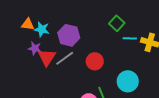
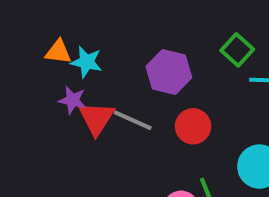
purple hexagon: (69, 35) -> (169, 72), moved
gray line: (65, 58) -> (133, 120), turned 60

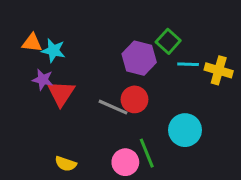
purple hexagon: (169, 72) -> (139, 58), moved
gray line: (133, 120) -> (113, 107), moved

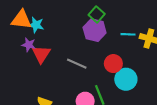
green square: (168, 41) -> (97, 14), moved
orange triangle: (32, 43) -> (21, 20), size x1.5
red circle: (135, 99) -> (113, 64), moved

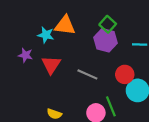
orange triangle: (21, 20) -> (65, 25), moved
purple star: (29, 45) -> (25, 55), moved

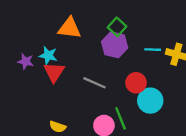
cyan star: (46, 35) -> (48, 55), moved

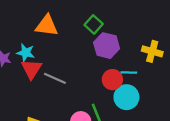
purple hexagon: (115, 45) -> (107, 46), moved
cyan line: (153, 50) -> (129, 73), moved
gray line: (94, 83) -> (55, 78), moved

